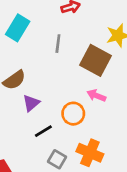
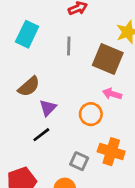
black line: (43, 131) -> (41, 135), moved

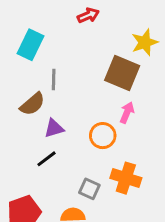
gray line: (69, 46) -> (54, 80), moved
pink arrow: (112, 94) -> (127, 113), turned 96
purple triangle: (48, 108) -> (54, 128), turned 30

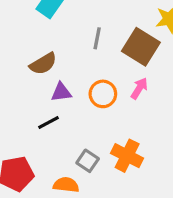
gray line: (54, 80) -> (97, 38), moved
orange circle: (103, 136) -> (103, 94), moved

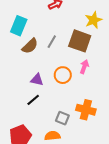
gray line: (97, 38) -> (52, 42), turned 32
brown semicircle: (43, 64) -> (30, 46), moved
purple triangle: (61, 92) -> (37, 80), turned 32

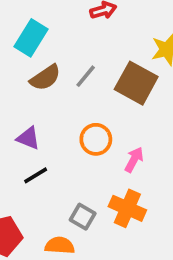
pink arrow: (84, 67) -> (134, 160), moved
purple triangle: (37, 80) -> (28, 138), moved

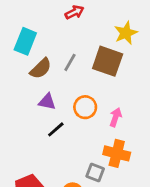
purple triangle: (28, 138) -> (47, 102), moved
black line: (36, 175) -> (56, 129), moved
gray square: (83, 217) -> (95, 172), moved

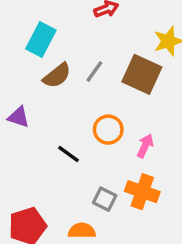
purple triangle: (47, 102) -> (19, 117), moved
black line: (56, 129) -> (69, 154), turned 72
gray square: (95, 172) -> (105, 199), moved

